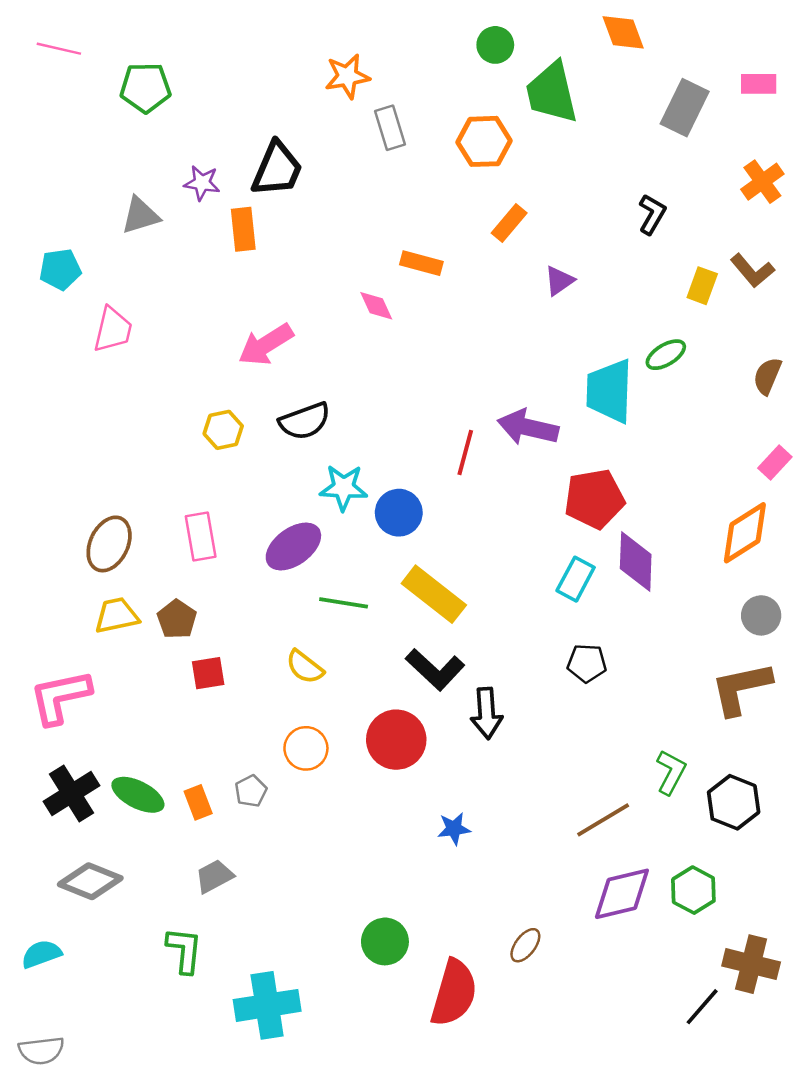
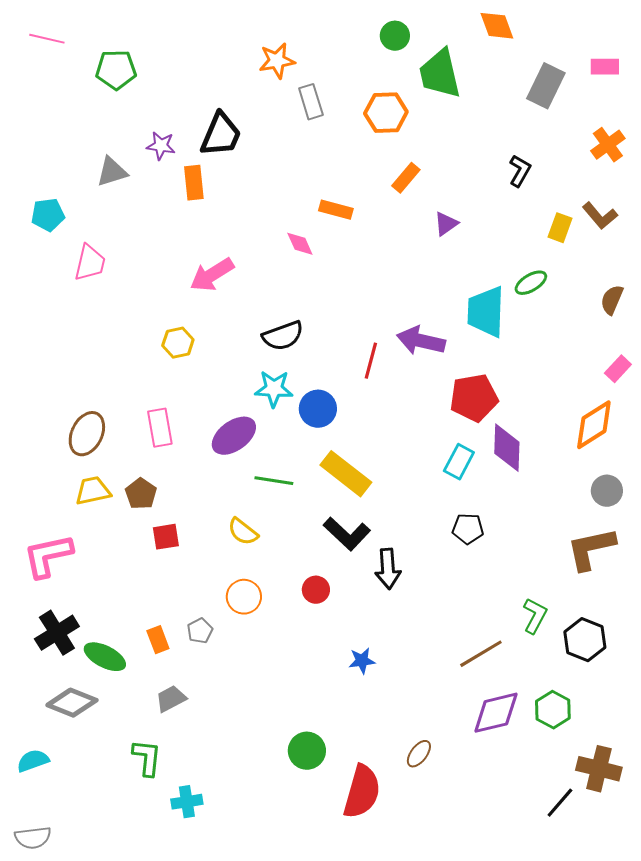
black semicircle: (305, 421) -> (283, 336), moved
red circle: (396, 740) -> (316, 590), size x0.6
green ellipse: (138, 795) -> (105, 657), moved
cyan cross: (267, 1005) -> (187, 802), moved, size x0.6

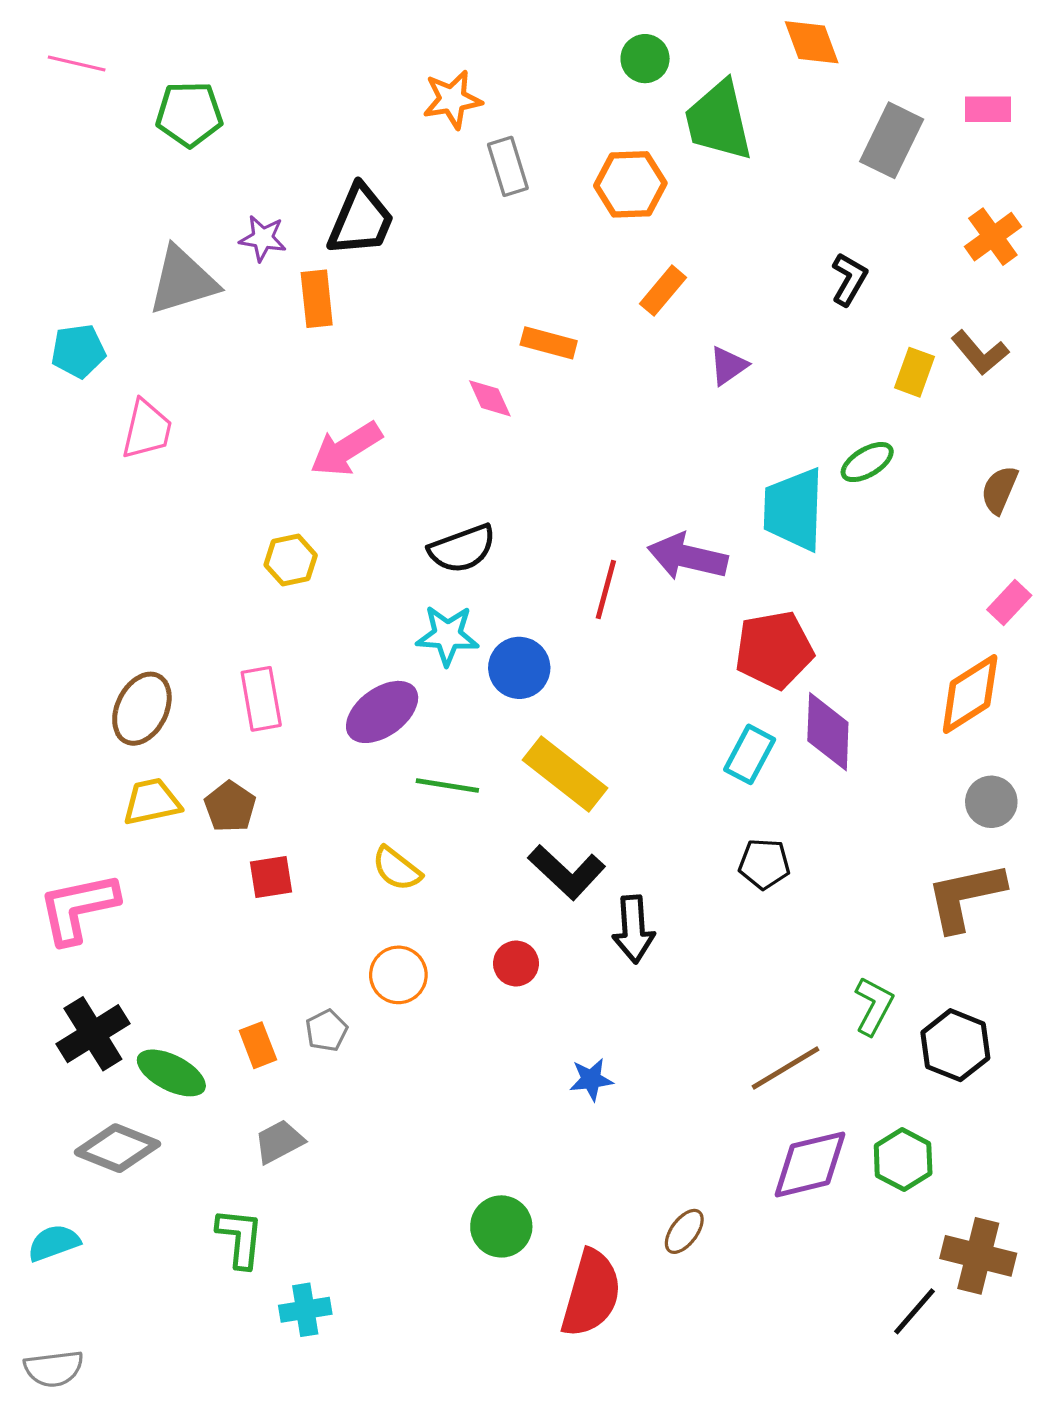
gray triangle: (112, 172) -> (183, 281), size x1.4

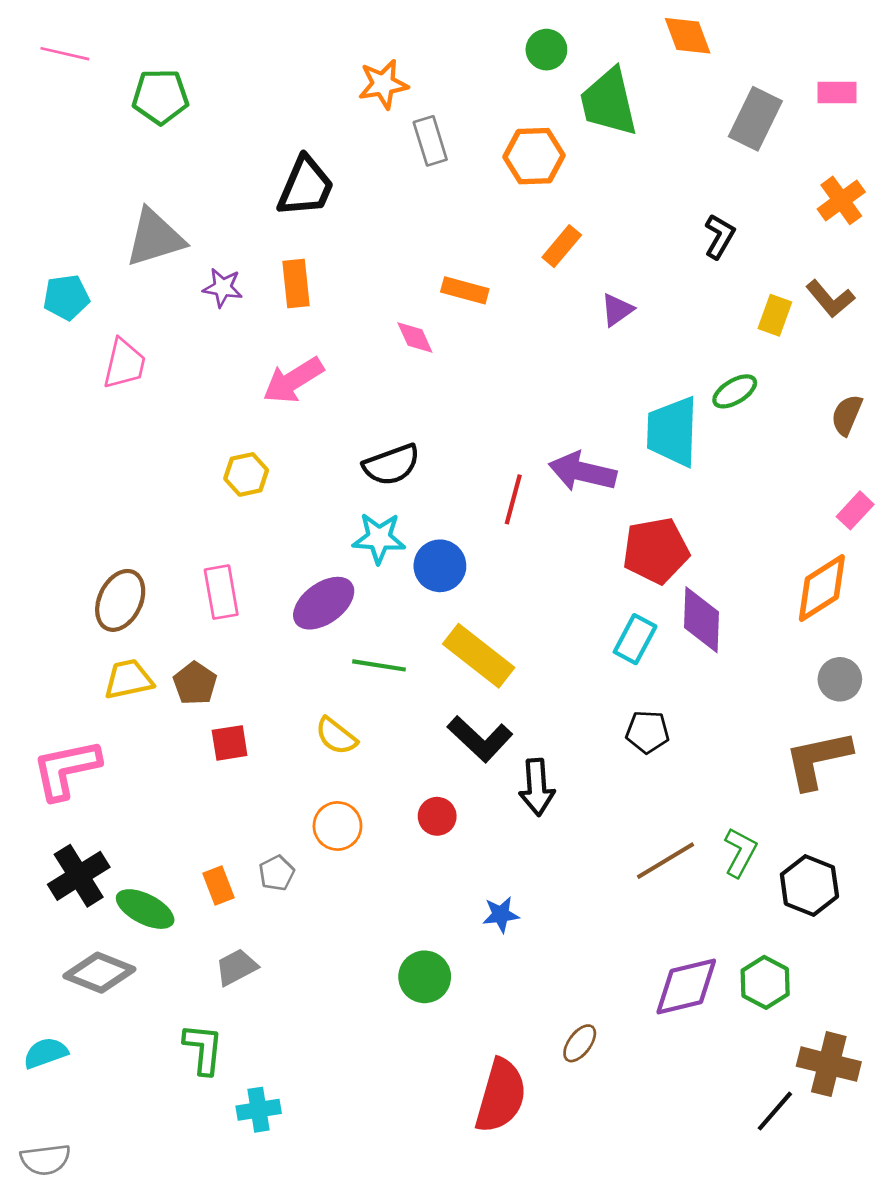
purple star: (263, 238) -> (223, 288), moved
orange rectangle: (317, 299) -> (296, 283), moved
brown line: (785, 1068) -> (665, 861), moved
green circle: (501, 1226) -> (425, 977), moved

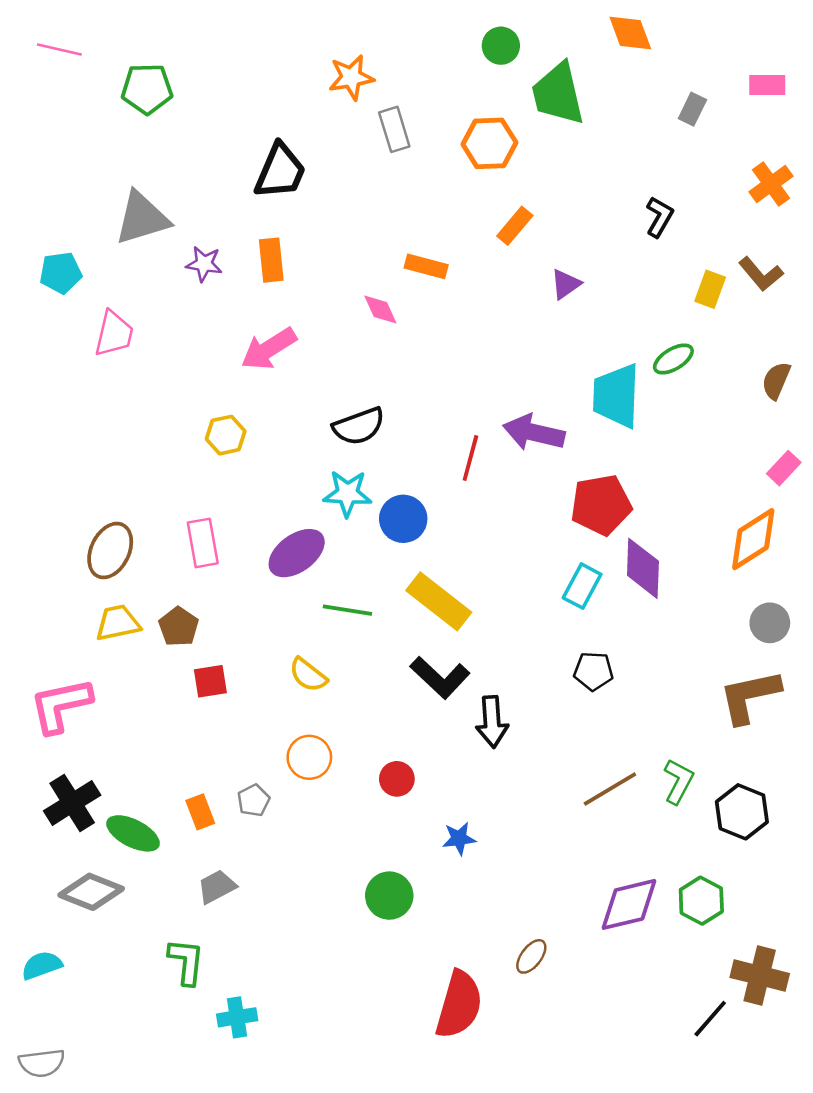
gray rectangle: (755, 119) -> (692, 109), size x0.6
red circle: (437, 816) -> (397, 779), moved

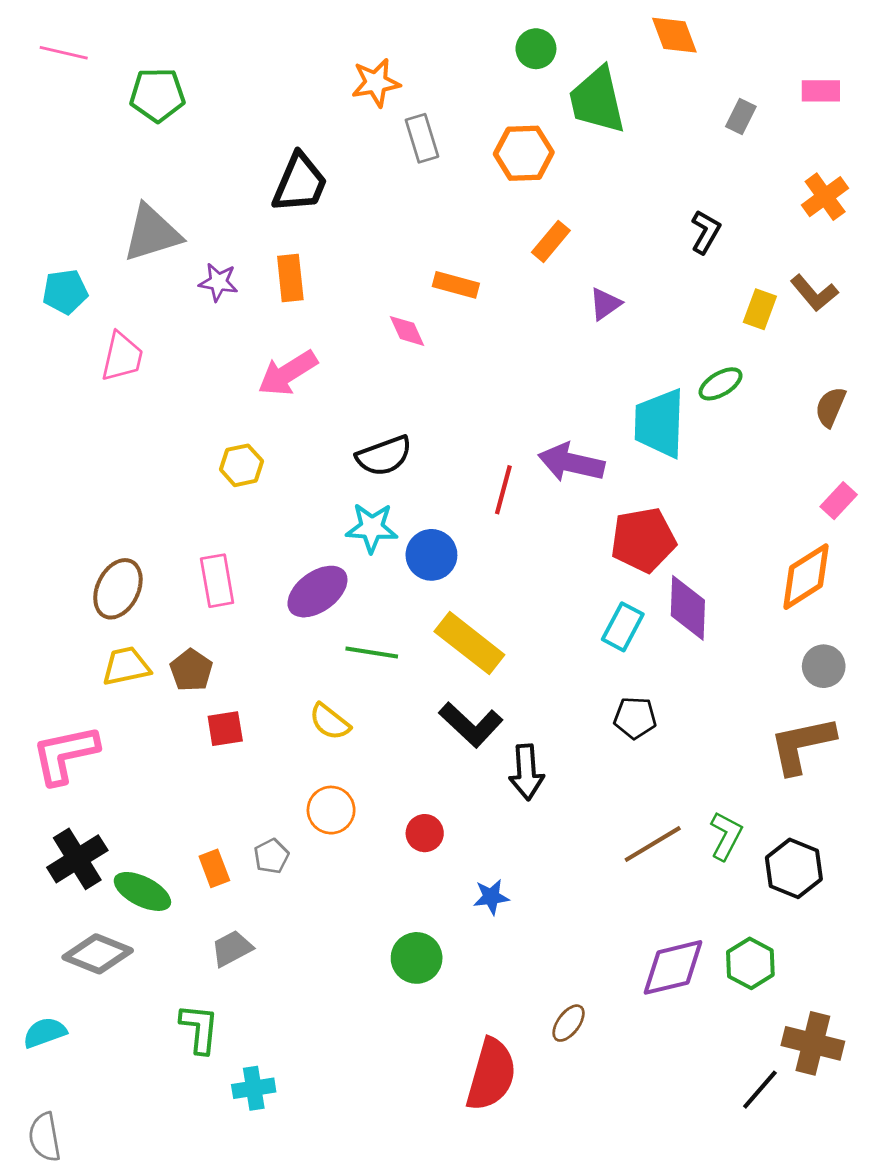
gray semicircle: (42, 1063) -> (45, 1137), turned 87

